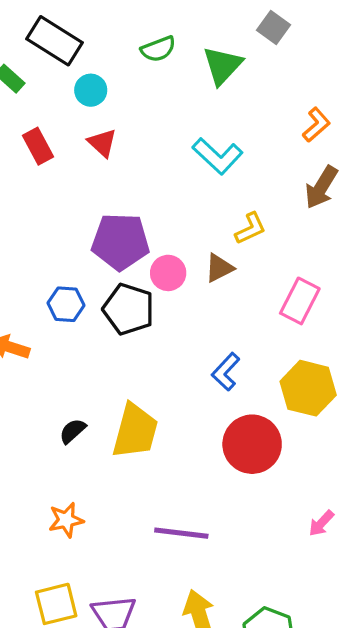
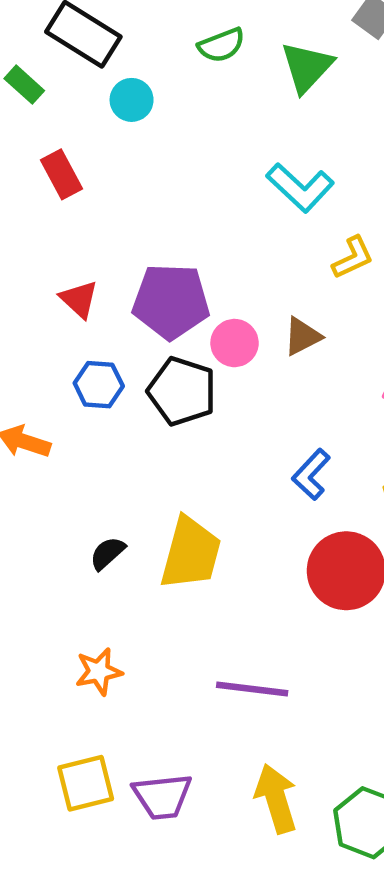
red triangle: (102, 143) -> (79, 299), moved
yellow L-shape: (250, 228) -> (353, 258), moved

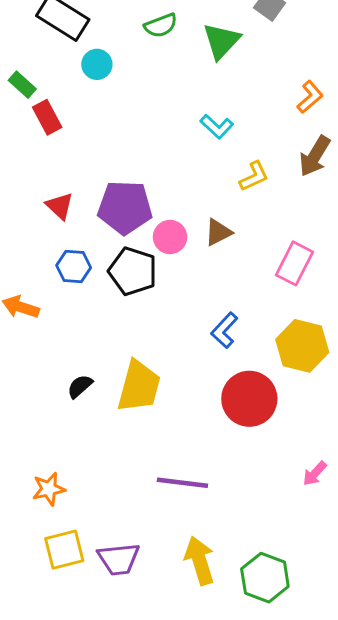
green rectangle: (24, 85) -> (22, 85), moved
cyan L-shape: (300, 188) -> (217, 127), size x0.7
orange star: (99, 672) -> (49, 489), moved

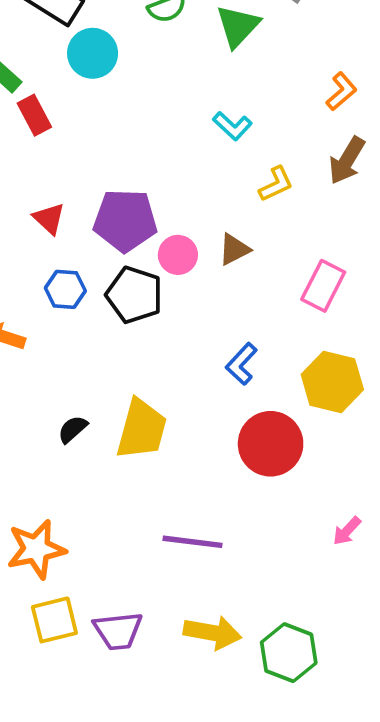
cyan circle: (97, 64) -> (93, 53), size x1.4
orange star: (49, 489) -> (36, 549), size x1.5
yellow arrow: (200, 561) -> (212, 633), turned 117

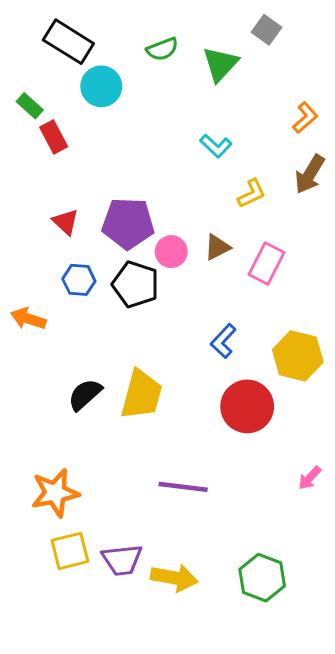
pink rectangle: (323, 286) -> (267, 264), moved
black semicircle: (73, 429) -> (85, 395), size x1.4
yellow arrow: (212, 633) -> (174, 578), moved

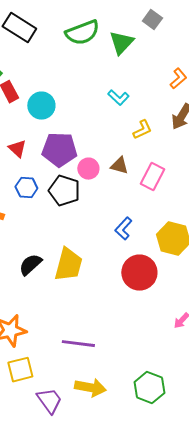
green semicircle: (162, 49) -> (82, 33), size x1.6
cyan circle: (101, 86) -> (41, 106), moved
brown triangle: (217, 247) -> (119, 166), turned 42
purple line: (183, 487) -> (78, 344), moved
purple trapezoid: (122, 560) -> (49, 401), moved, turned -120

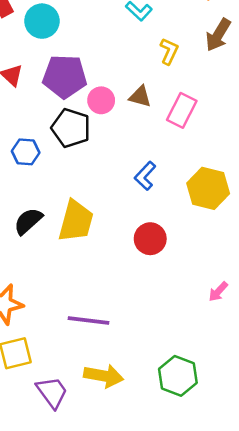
yellow L-shape: (142, 130) -> (169, 51), turned -40
blue hexagon: (26, 188) -> (26, 152), moved
red circle: (139, 273) -> (150, 239), moved, size x0.7

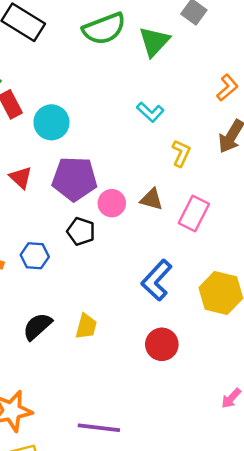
black pentagon: (71, 128) -> (81, 231), size x0.7
blue L-shape: (145, 176) -> (157, 280), size x1.4
yellow trapezoid: (76, 221) -> (86, 326), size x0.6

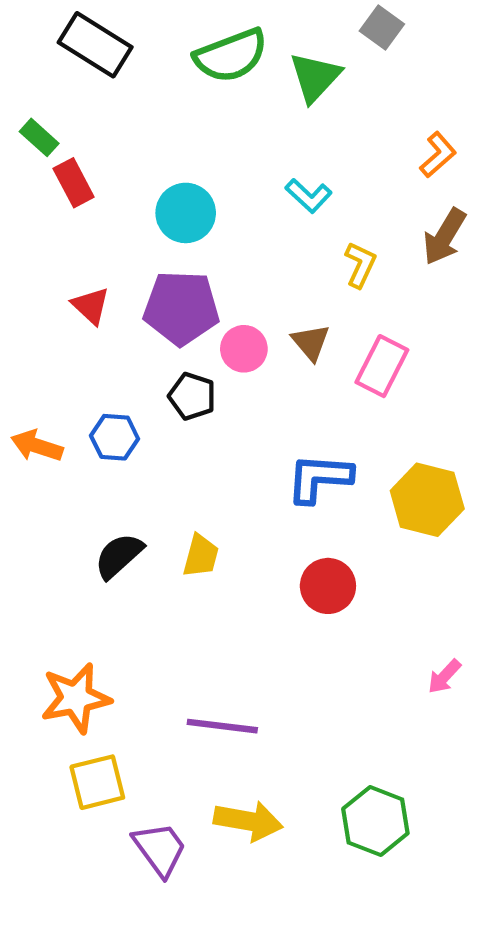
cyan circle: (51, 122) -> (186, 213), moved
brown triangle: (152, 199) -> (311, 342), turned 35
blue L-shape: (157, 280) -> (319, 478), turned 51

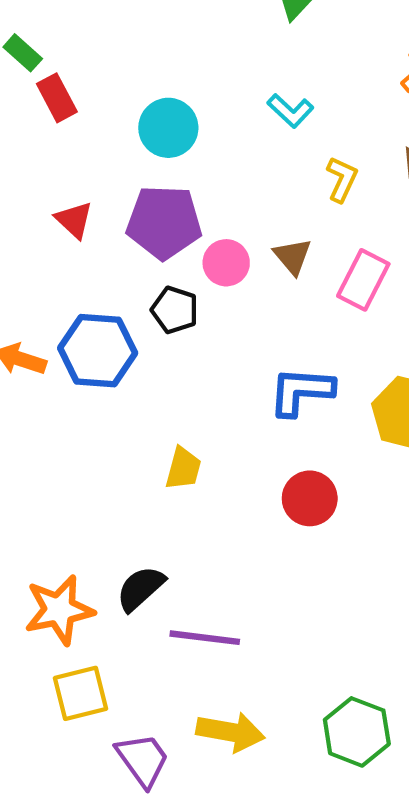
blue hexagon: (115, 437) -> (98, 351), size x1.6
black semicircle: (119, 556) -> (140, 588), moved

